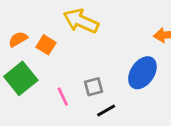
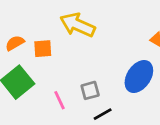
orange square: (46, 45) -> (43, 49), turned -36

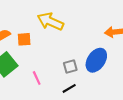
gray square: (90, 90) -> (70, 66), moved

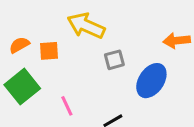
gray square: (70, 66) -> (114, 60), moved

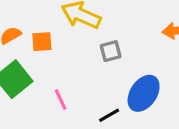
blue ellipse: (151, 81) -> (144, 93), moved

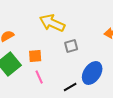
orange square: (42, 42) -> (35, 56), moved

